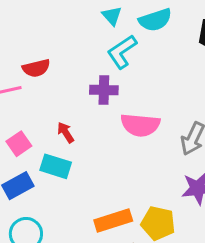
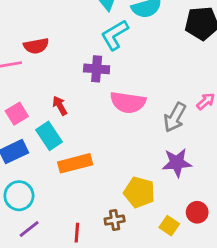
cyan rectangle: (56, 166) -> (49, 136), turned 36
orange rectangle: (113, 220) -> (75, 163), moved

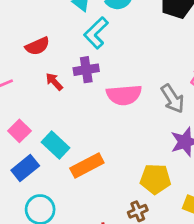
red semicircle: (36, 46) -> (37, 46), moved
red arrow: (60, 106) -> (54, 82), moved
gray arrow: (175, 117) -> (173, 99), turned -48

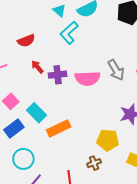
purple cross: (86, 70) -> (58, 75), moved
gray arrow: (173, 99) -> (116, 70), moved

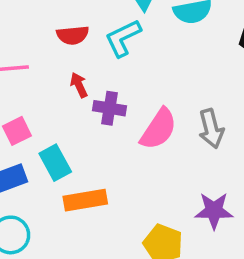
cyan L-shape: (69, 33) -> (123, 38), moved
pink semicircle: (87, 78) -> (159, 129), turned -70

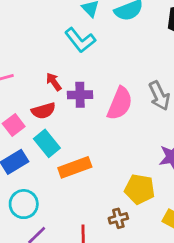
red semicircle: (73, 35) -> (43, 111), moved
cyan L-shape: (123, 38) -> (80, 40), turned -92

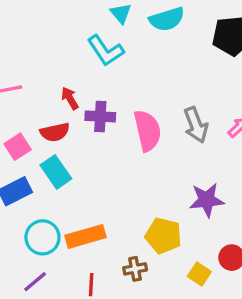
pink semicircle: (120, 103) -> (148, 131), turned -40
orange rectangle: (75, 167) -> (86, 236), moved
cyan circle: (24, 204) -> (42, 237), moved

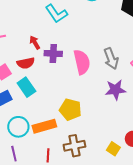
purple star: (207, 200) -> (115, 90), moved
yellow pentagon: (163, 236) -> (70, 109), moved
brown cross: (135, 269) -> (74, 146), size x1.5
purple line: (35, 282) -> (14, 154), turned -63

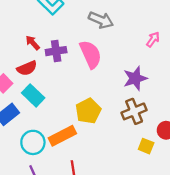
gray arrow: (111, 59) -> (101, 20), moved, turned -35
yellow pentagon: (70, 109) -> (88, 111), turned -30
brown cross: (74, 146) -> (134, 111), moved

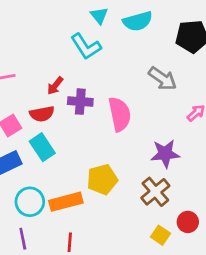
gray arrow: (101, 20) -> (163, 79), moved
red arrow: (33, 43) -> (55, 86), turned -112
brown cross: (134, 111) -> (155, 192), turned -30

